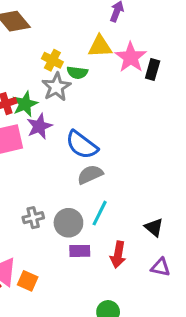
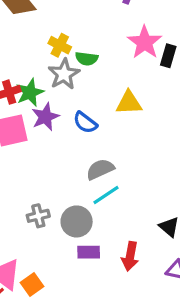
yellow triangle: (100, 46) -> (129, 103), moved
blue semicircle: (82, 145) -> (85, 123), moved, size x0.7
cyan line: (100, 213) -> (106, 195), moved, turned 30
orange square: (28, 281) -> (32, 284), turned 30

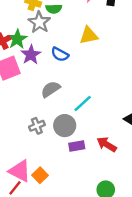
gray semicircle: (100, 169) -> (51, 89), moved
red arrow: (130, 256) -> (107, 144), turned 120

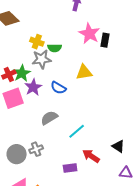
gray star: (39, 22) -> (42, 59), turned 30
gray circle: (65, 126) -> (17, 154), moved
red arrow: (107, 144) -> (91, 156), moved

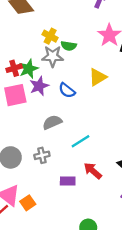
yellow triangle: (84, 72) -> (98, 77), turned -30
gray cross: (36, 149) -> (42, 155), moved

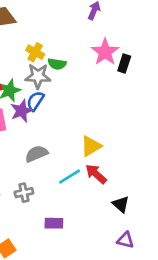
yellow triangle: (98, 77) -> (91, 146), moved
blue semicircle: (67, 90) -> (35, 101), moved, turned 84
red arrow: (93, 171) -> (96, 174), moved

